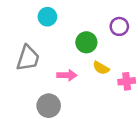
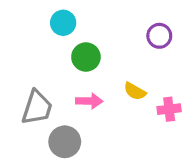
green circle: (86, 42) -> (86, 57), moved
gray trapezoid: (28, 58) -> (37, 108), moved

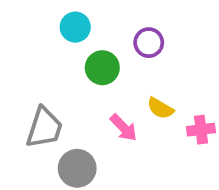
purple circle: (159, 36) -> (149, 43), moved
pink arrow: (89, 101) -> (124, 128), moved, turned 45

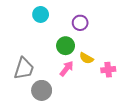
green circle: (102, 68) -> (66, 46), moved
pink arrow: (124, 128) -> (67, 69), turned -98

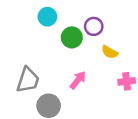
green circle: (66, 46) -> (72, 37), moved
yellow semicircle: (86, 58) -> (110, 52), moved

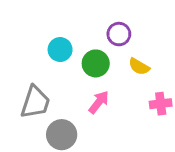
cyan circle: (47, 17) -> (60, 50), moved
green circle: (72, 37) -> (96, 63), moved

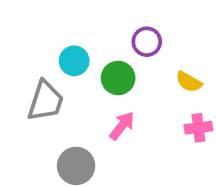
yellow semicircle: (139, 67) -> (189, 82), moved
gray trapezoid: (35, 102) -> (45, 101), moved

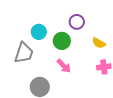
pink arrow: (122, 126) -> (64, 66), turned 98

